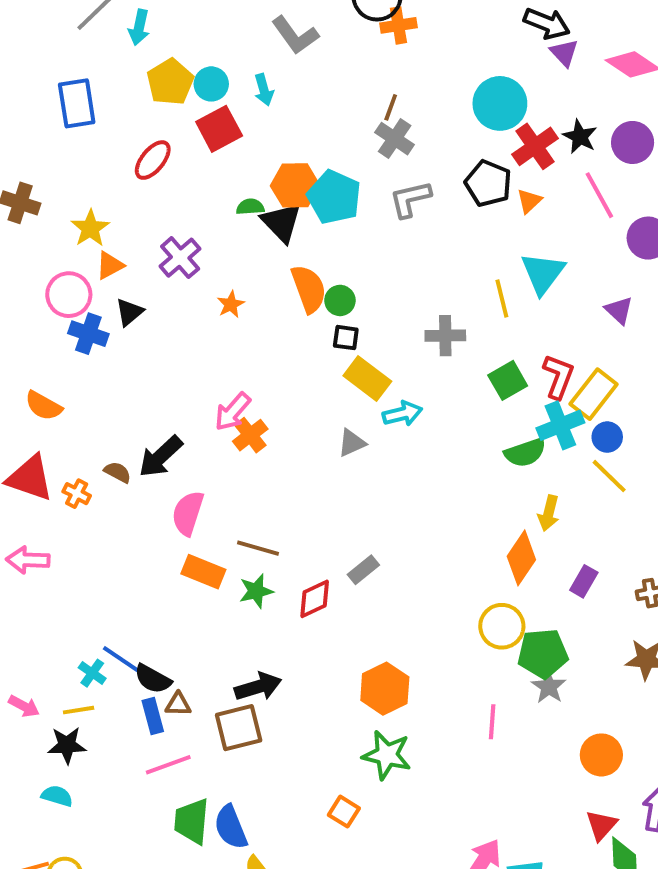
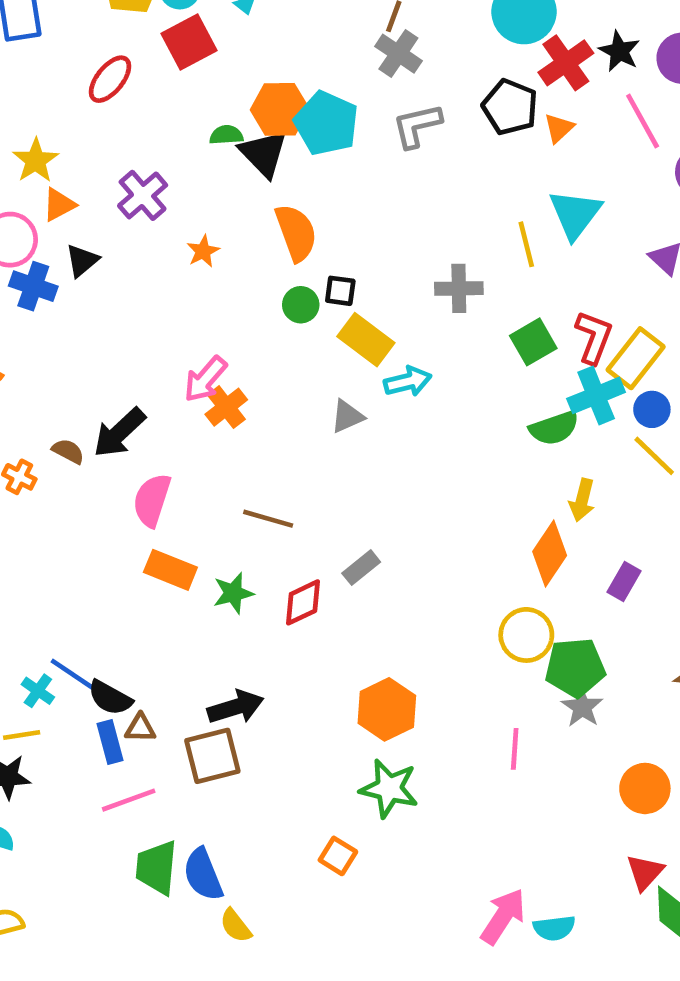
green circle: (340, 300) -> (301, 305), moved
brown line: (258, 548) -> (268, 519), moved

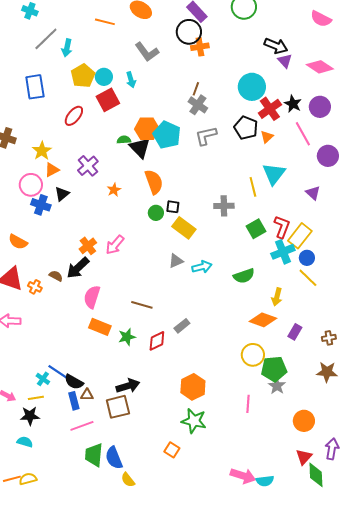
cyan arrow: (408, 381) -> (202, 267), moved
orange cross: (226, 407) -> (88, 246), moved
green semicircle: (554, 428) -> (244, 276), moved
orange diamond: (550, 554) -> (263, 320), turned 76
pink arrow: (503, 916) -> (243, 476), turned 75

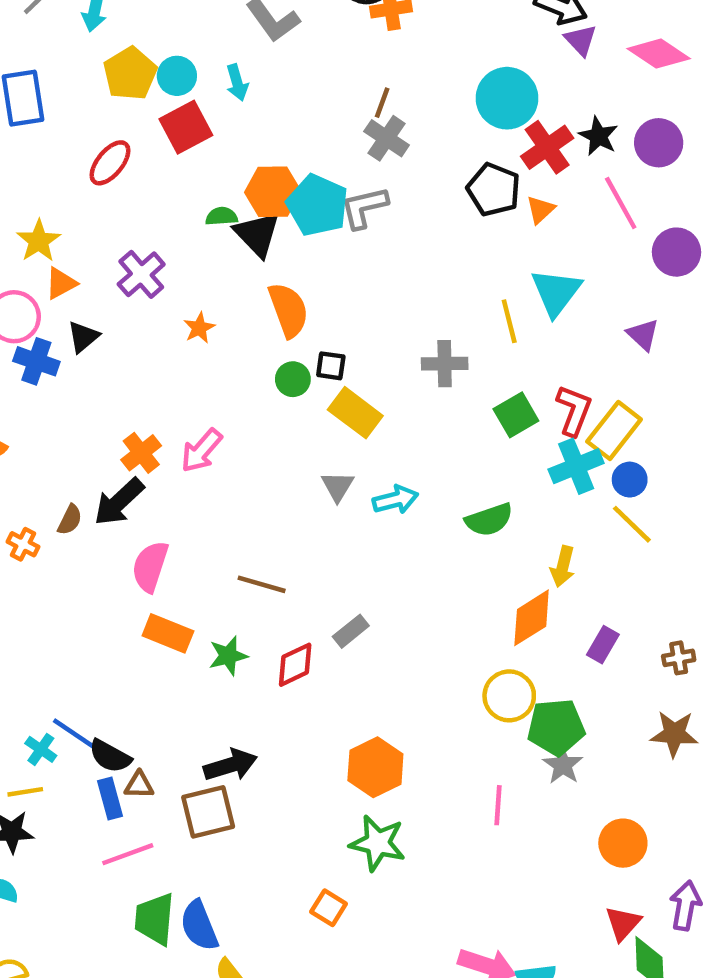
gray L-shape: (206, 136) -> (364, 207), moved
gray triangle: (176, 261) -> (337, 486), turned -35
brown semicircle: (56, 276) -> (70, 520), turned 88
orange diamond: (263, 320) -> (532, 618), turned -52

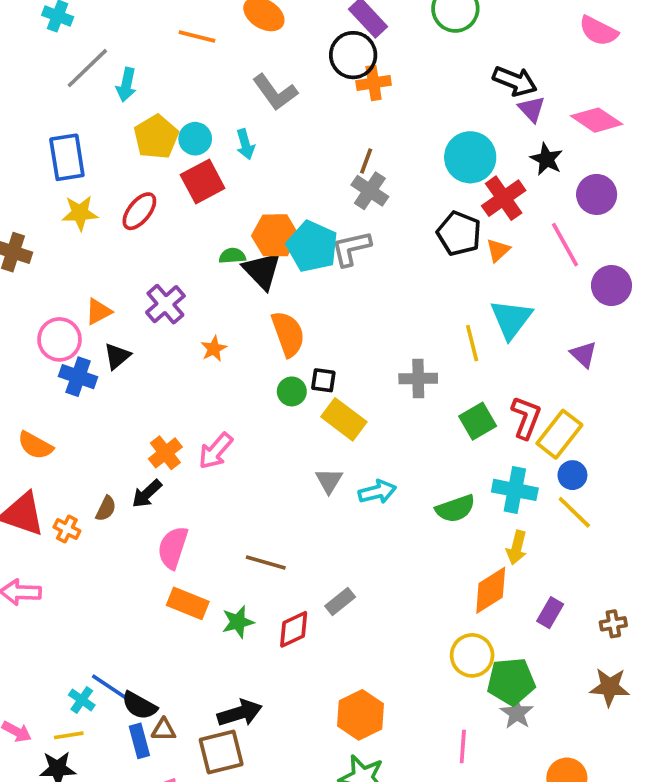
black star: (598, 136) -> (546, 159), moved
yellow star: (39, 241) -> (80, 213), moved, turned 30
cyan cross: (576, 466) -> (515, 490), moved, turned 33
black arrow: (119, 502) -> (147, 494), size x0.7

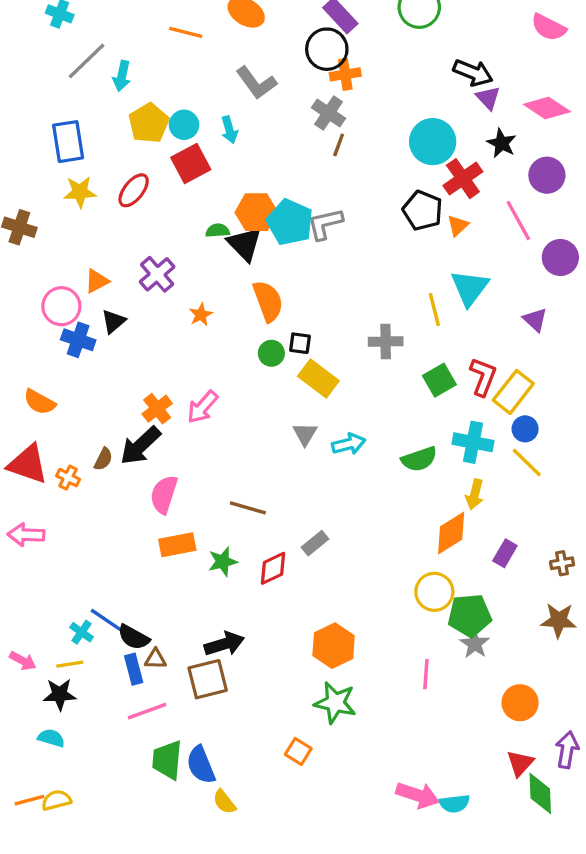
gray cross: (370, 191) -> (329, 113), moved
black arrow: (147, 494) -> (140, 446), size x1.5
orange rectangle: (188, 603) -> (177, 545), turned -33

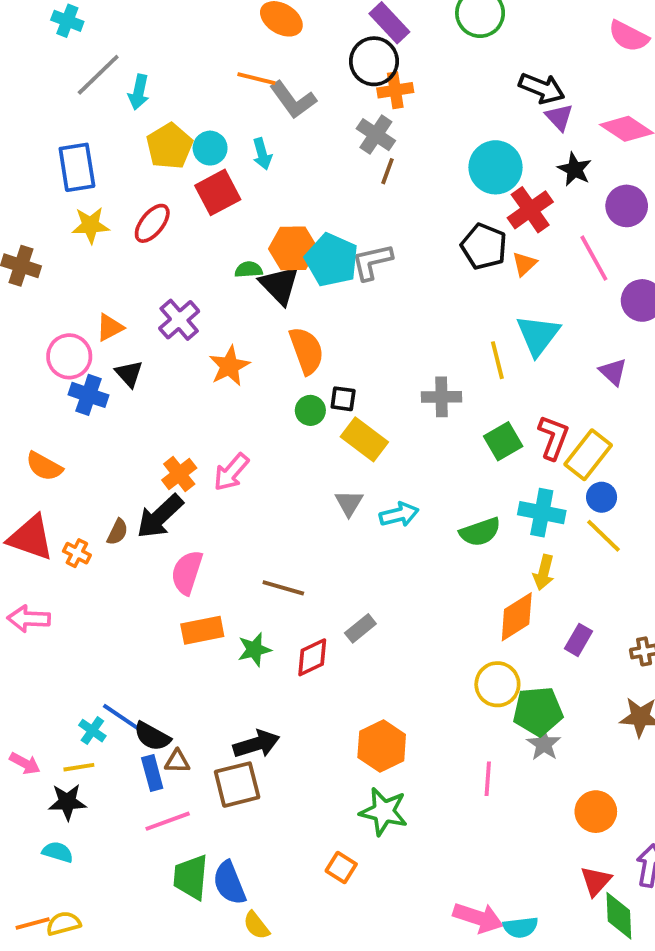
orange line: (186, 32) -> (256, 79), moved
orange star: (201, 315) -> (229, 366), size x1.5
black triangle: (113, 321) -> (129, 374), turned -32

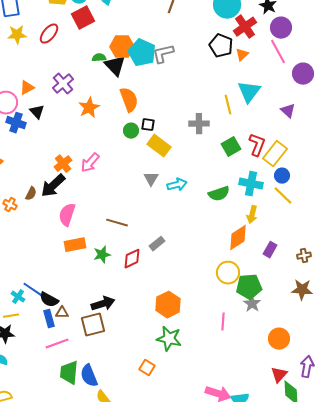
purple circle: (627, 206) -> (281, 28), moved

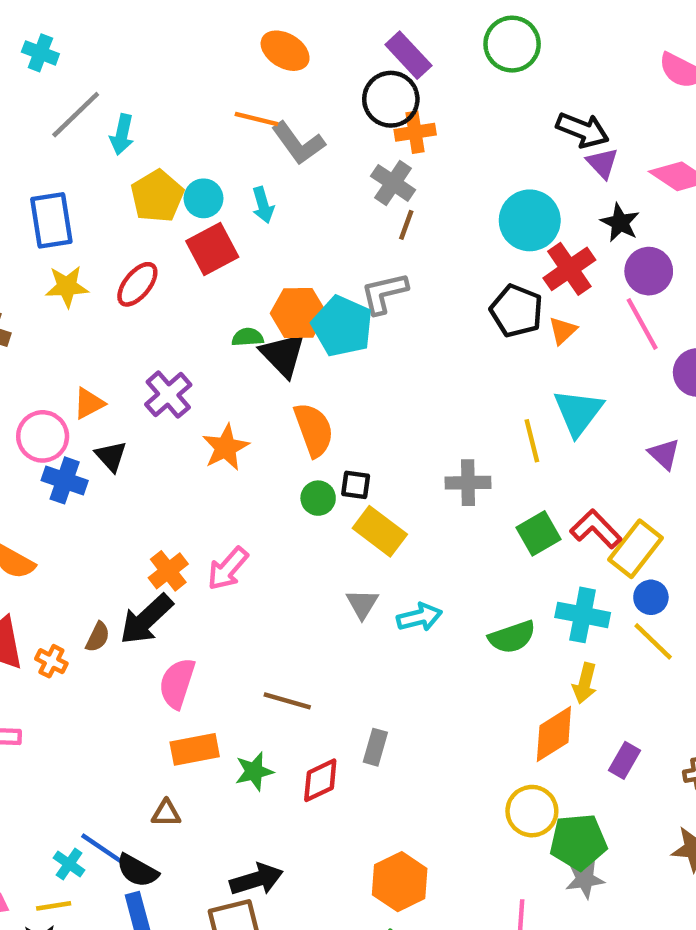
gray L-shape: (163, 54) -> (384, 293), moved
red L-shape: (257, 145) -> (596, 529), turned -65
gray rectangle: (157, 244) -> (375, 747), turned -35
gray star: (252, 304) -> (585, 879), turned 30
brown triangle: (62, 313) -> (166, 813), moved

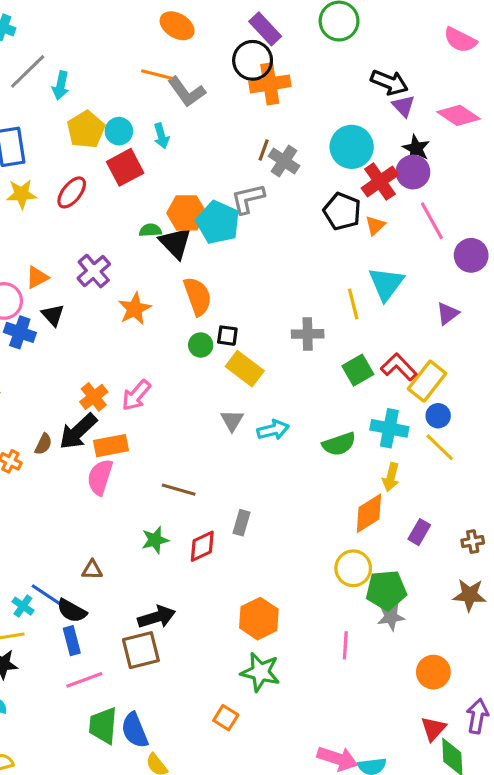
orange cross: (415, 132) -> (270, 84), size x1.4
gray cross: (393, 183) -> (284, 161), moved
purple circle: (649, 271) -> (413, 172), moved
purple triangle: (664, 454) -> (448, 314), turned 40
orange rectangle: (195, 749) -> (111, 446), moved

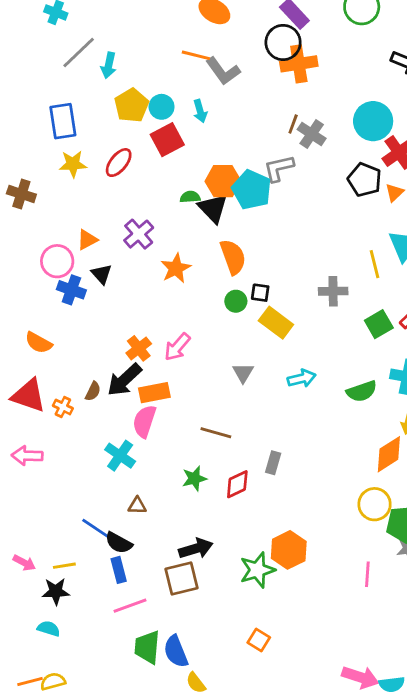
gray triangle: (232, 420) -> (243, 373), moved
cyan cross: (23, 606) -> (120, 456), moved, size x1.5
green star: (260, 672) -> (257, 570), moved, turned -30

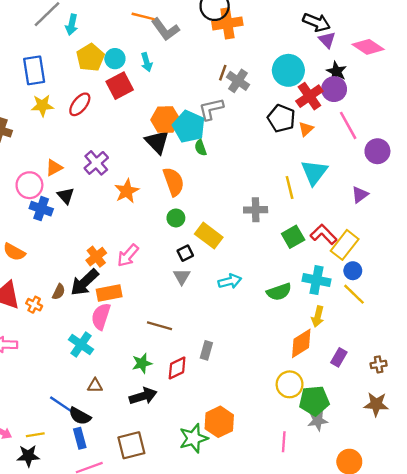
green semicircle: (190, 197) -> (201, 148), moved, turned -105
black square: (260, 293) -> (185, 253), moved, turned -35
black arrow: (196, 549) -> (143, 396), moved

